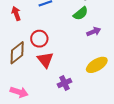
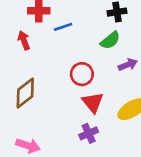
red circle: (39, 39) -> (82, 74), moved
red triangle: (45, 60) -> (93, 102), moved

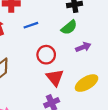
blue line: (63, 27) -> (31, 25), moved

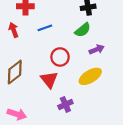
red triangle: (55, 78) -> (49, 80), moved
yellow ellipse: (87, 83) -> (90, 76), moved

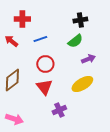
red arrow: (14, 30) -> (11, 41), turned -32
red circle: (60, 57) -> (45, 64), moved

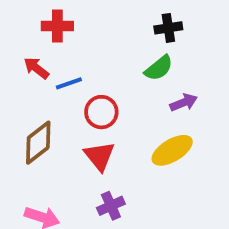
blue line: (40, 39) -> (69, 83), moved
purple cross: (59, 110) -> (111, 206), moved

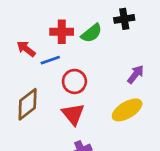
red cross: (57, 26) -> (62, 32), moved
green semicircle: (159, 68) -> (92, 33), moved
purple arrow: (184, 102) -> (136, 74), turned -30

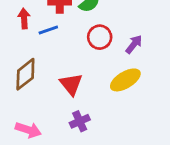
red arrow: (26, 49) -> (24, 19), turned 48
red circle: (74, 81) -> (100, 37), moved

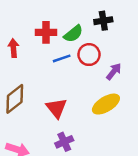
blue line: (48, 30) -> (62, 58), moved
red circle: (100, 37) -> (89, 55), moved

